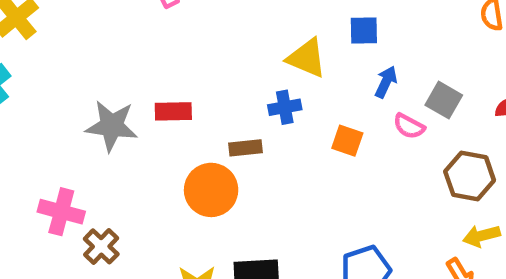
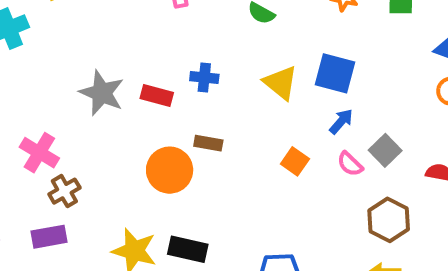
blue square: (364, 31) -> (335, 73), size x1.5
blue cross: (285, 107) -> (204, 77), moved

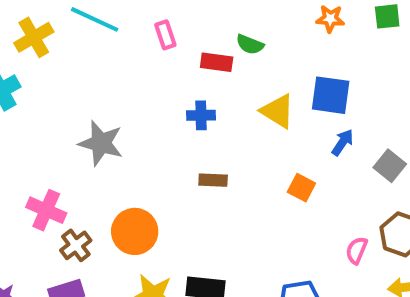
red rectangle: (157, 96) -> (217, 62), moved
pink semicircle: (350, 164) -> (357, 250), moved, turned 76
orange circle: (170, 170) -> (135, 231), moved

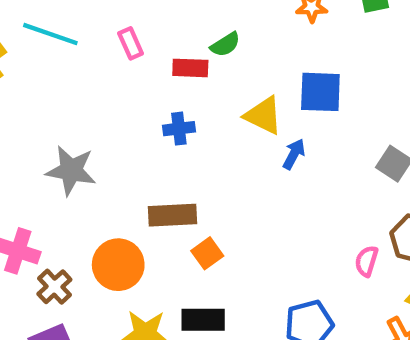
green semicircle: (250, 44) -> (225, 45), turned -48
blue arrow: (343, 142) -> (294, 154), moved
brown rectangle: (213, 180) -> (172, 215), moved, size x1.5
orange square: (301, 188) -> (207, 253), moved, turned 32

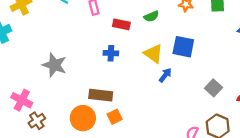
green semicircle: (225, 45) -> (151, 16), moved
orange circle: (118, 265) -> (83, 118), moved

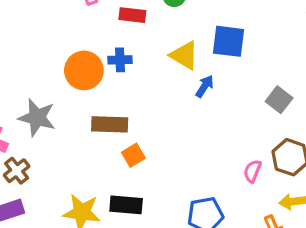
gray star: (54, 65) -> (37, 118), moved
orange circle: (83, 118) -> (84, 70), moved

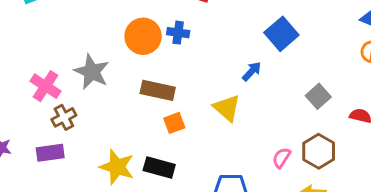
blue square: (228, 41) -> (281, 34), turned 32
yellow triangle: (184, 55) -> (227, 108), moved

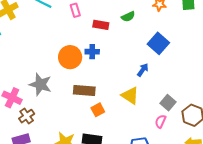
gray square: (318, 96) -> (168, 103), moved
pink semicircle: (281, 158) -> (161, 121), moved

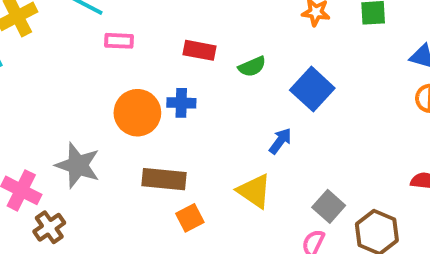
pink rectangle: (75, 10) -> (119, 41), moved, turned -72
green semicircle: (128, 17) -> (252, 67), moved

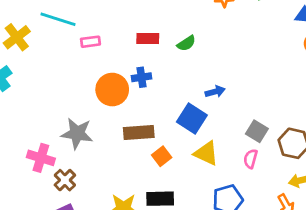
blue square: (312, 89) -> (192, 119), moved
blue arrow: (280, 141) -> (215, 92), turned 48
yellow triangle: (254, 191) -> (206, 153), moved

